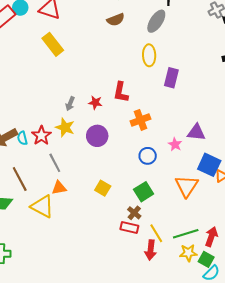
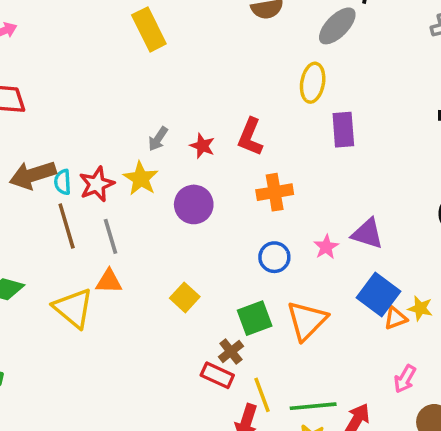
purple rectangle: (171, 78) -> (343, 130), turned -30
brown line: (20, 179) -> (67, 226), moved
orange triangle: (187, 186) -> (307, 321), moved

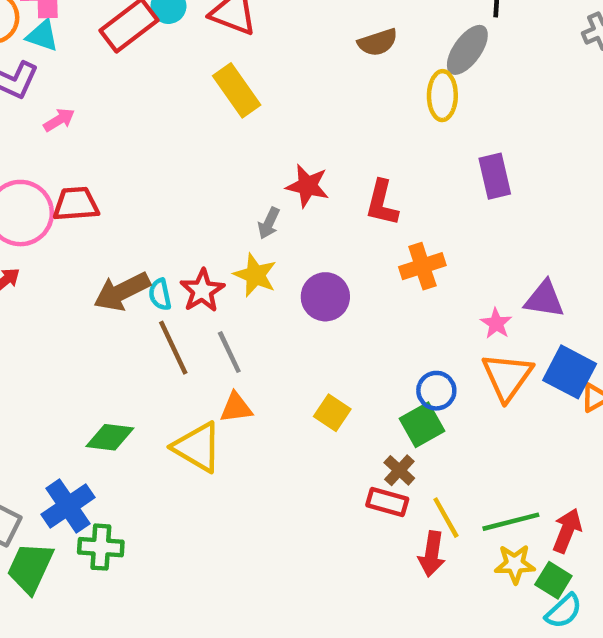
yellow ellipse: (313, 83) -> (442, 96), moved
red star: (202, 146) -> (307, 186), moved, size x1.4
blue circle: (274, 257) -> (436, 391), moved
orange triangle: (307, 321) -> (507, 377), moved

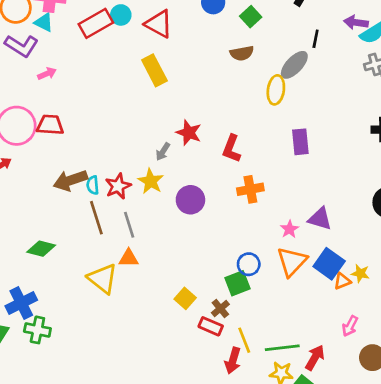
yellow square: (332, 413) -> (185, 298), moved
green diamond: (110, 437) -> (41, 249), moved

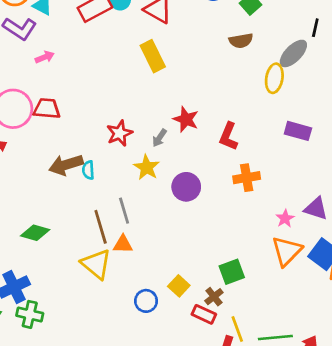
purple rectangle: (300, 142) -> (298, 131), turned -70
red star: (118, 186) -> (120, 133), moved
brown line: (96, 218) -> (101, 227), moved
blue circle: (249, 264) -> (146, 301), moved

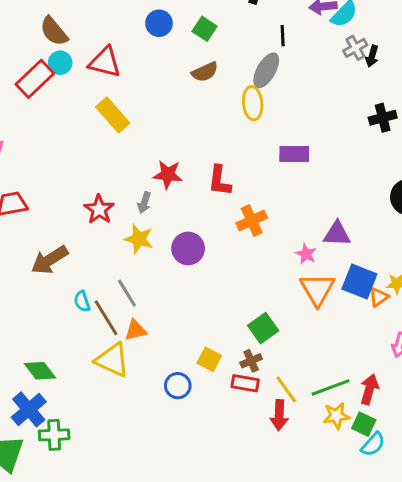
cyan semicircle: (88, 170) -> (82, 301), moved
green diamond: (35, 233) -> (40, 371), moved, turned 52
brown cross: (214, 297) -> (251, 361), turned 30

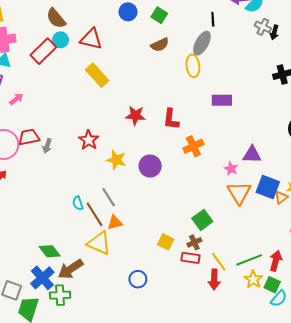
gray cross: (355, 48) -> (263, 27), turned -35
gray arrow: (144, 203) -> (47, 146), moved
brown arrow: (50, 260) -> (71, 269), moved
blue circle: (178, 386) -> (138, 279), moved
yellow star: (336, 416) -> (253, 279), turned -30

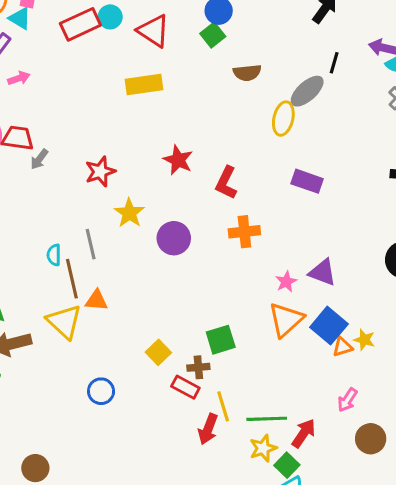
green square: (159, 15) -> (213, 35), moved
yellow rectangle: (97, 75) -> (144, 84), turned -75
gray line: (109, 197) -> (91, 244), moved

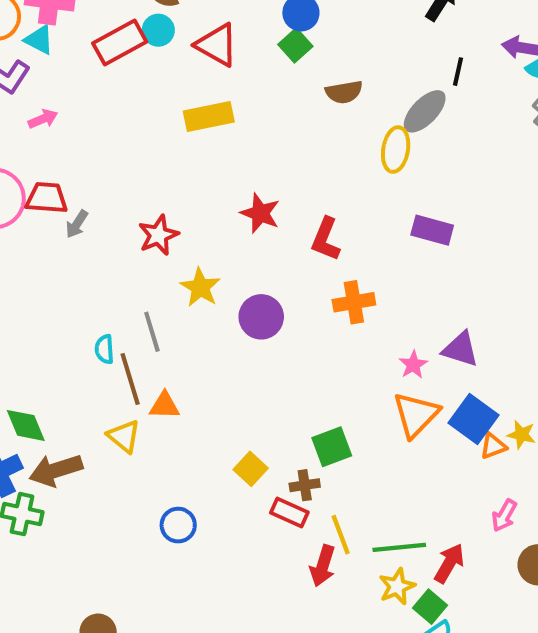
yellow triangle: (64, 322) -> (124, 436), size x0.7

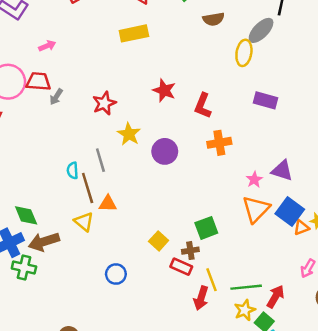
pink arrow: (43, 119) -> (47, 46), moved

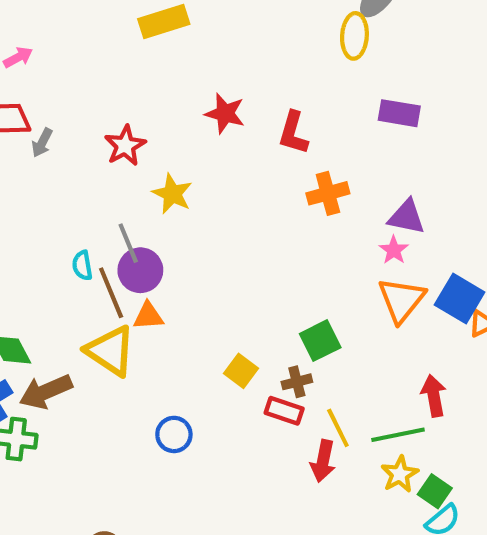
purple circle: (165, 151) -> (140, 270), moved
purple triangle: (282, 170) -> (407, 217), moved
yellow triangle: (84, 222) -> (110, 351), size x1.5
red arrow: (276, 297) -> (434, 396), moved, turned -35

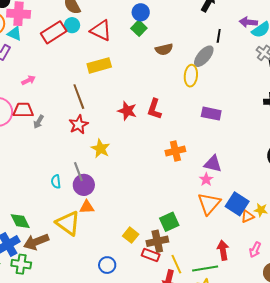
red L-shape: (293, 133) -> (154, 109), moved
brown line: (111, 293) -> (79, 97), moved
brown cross: (297, 382) -> (157, 241), size x1.5
blue circle: (174, 434) -> (107, 265), moved

